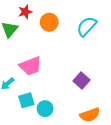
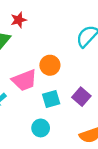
orange circle: (49, 22) -> (50, 65), moved
cyan square: (26, 100) -> (51, 99), moved

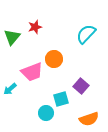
red star: (19, 20) -> (35, 27), moved
cyan square: (51, 99) -> (61, 99), moved

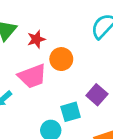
red star: (35, 27) -> (36, 39), moved

